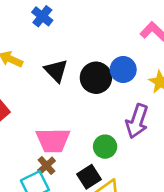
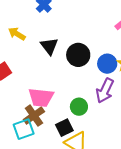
blue circle: (123, 70) -> (107, 64), moved
brown cross: (46, 166) -> (34, 116), size x1.5

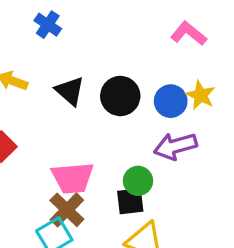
purple arrow: (105, 91) -> (175, 146), turned 60
black square: (64, 128) -> (130, 201), moved, turned 30

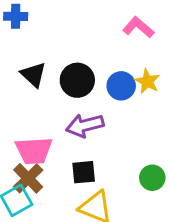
blue cross: (48, 25) -> (16, 16), turned -35
purple arrow: (175, 146) -> (85, 125), moved
green circle: (138, 181) -> (152, 178), moved

